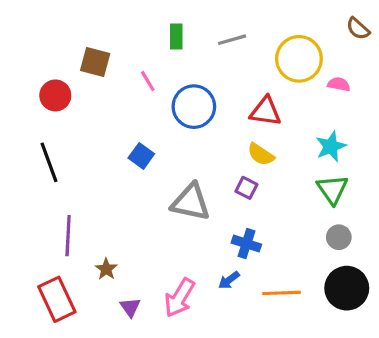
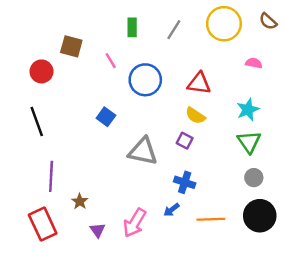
gray line: (232, 40) -> (174, 30), turned -42
yellow circle: (299, 59) -> (224, 24), moved

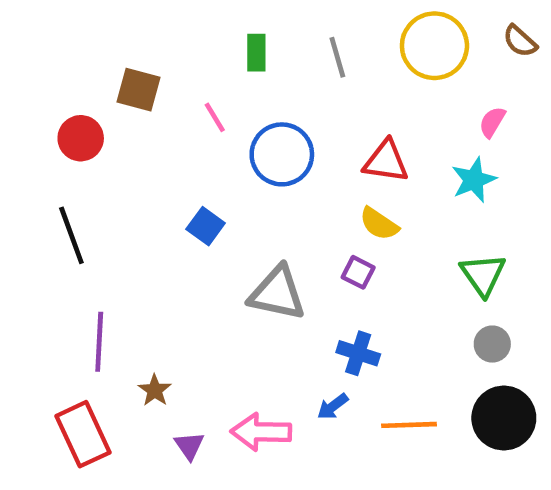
gray line: (174, 30) -> (337, 57), turned -48
pink semicircle: (254, 63) -> (492, 122), turned -70
cyan star: (248, 110) -> (474, 180), moved
pink arrow: (135, 223) -> (261, 432), turned 60

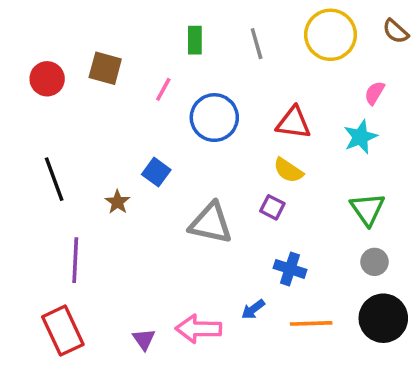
pink line: (215, 117) -> (163, 89), turned 60
red circle: (81, 138) -> (47, 79), moved
blue cross: (358, 353) -> (290, 269), moved
brown star: (155, 390) -> (118, 202), moved

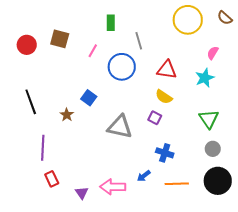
gray line: (257, 44) -> (139, 41), moved
red rectangle: (63, 331) -> (52, 179), moved, size x0.6

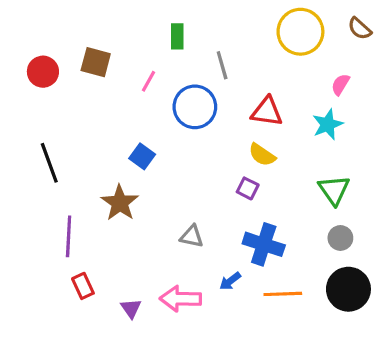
brown star: (67, 115) -> (120, 203), moved, size x1.6
gray triangle: (120, 127) -> (192, 236), moved, size x0.6
blue cross: (165, 153) -> (264, 244), size x1.4

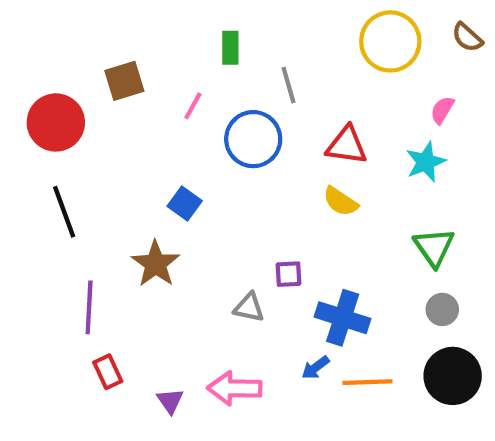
brown square: (96, 62) -> (124, 81), turned -32
red circle: (43, 72) -> (56, 122), moved, size x1.4
purple square: (248, 188) -> (289, 274), moved, turned -30
blue arrow: (230, 281) -> (316, 368), moved

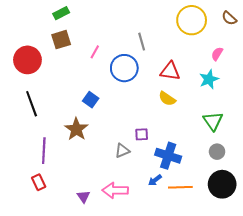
green rectangle: (230, 48) -> (61, 13), moved, turned 63
gray triangle: (249, 307) -> (122, 151), turned -35
red rectangle: (108, 372) -> (39, 182), moved

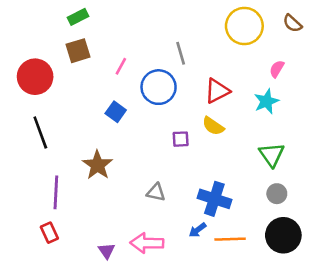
red triangle: (170, 71) -> (217, 91), turned -35
blue square: (91, 100) -> (116, 112), moved
purple square: (142, 134) -> (181, 139), moved
gray triangle: (122, 151) -> (156, 192), turned 35

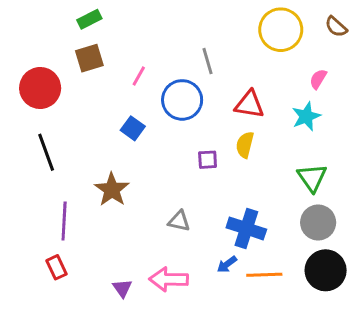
red triangle: (217, 91) -> (249, 104), turned 36
yellow semicircle: (213, 126) -> (245, 145), turned 70
gray circle: (277, 194) -> (318, 222), size x1.5

